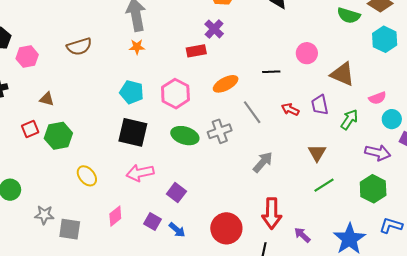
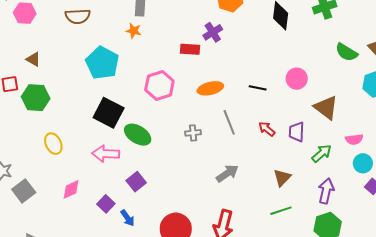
cyan pentagon: (132, 92) -> (102, 63), moved, size x1.4
gray cross: (220, 131) -> (193, 133), size x0.7
green ellipse: (185, 136) -> (138, 135), moved
purple arrow: (378, 153) -> (326, 191), moved, turned -105
gray square: (70, 229) -> (24, 191), turned 30

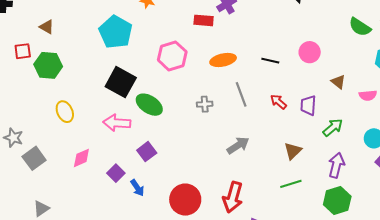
brown triangle: (326, 108) -> (338, 82), size x0.6
pink semicircle: (354, 139) -> (368, 95), moved

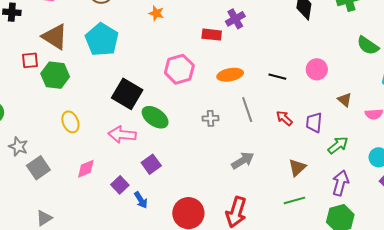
brown triangle: (47, 27) -> (55, 37), size x1.8
cyan pentagon: (116, 32) -> (102, 40), moved

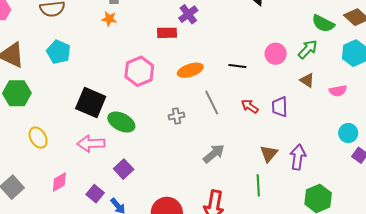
cyan pentagon: (102, 40) -> (59, 52), size x0.7
green arrow: (338, 145) -> (308, 49), moved
purple arrow: (340, 183) -> (298, 157), moved
green line: (294, 200) -> (258, 185), moved, turned -70

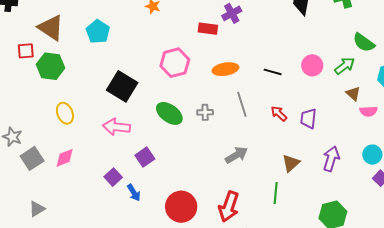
brown triangle: (307, 80) -> (353, 94), moved
green ellipse: (121, 122) -> (169, 113), moved
purple arrow: (298, 157) -> (331, 159), moved
pink diamond: (59, 182) -> (65, 158), moved

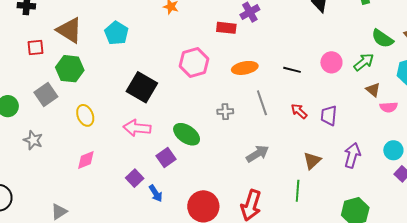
red square: (26, 51) -> (36, 48), moved
green ellipse: (169, 113) -> (187, 134), moved
gray square: (32, 158) -> (46, 94), moved

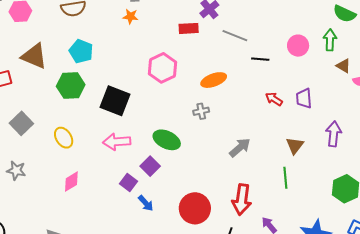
green arrow: (364, 62) -> (330, 40), turned -40
orange ellipse: (245, 68) -> (214, 80), moved
green hexagon: (70, 69) -> (71, 86), moved
gray line: (262, 103) -> (235, 36), moved, turned -40
purple square: (135, 178) -> (128, 183), moved

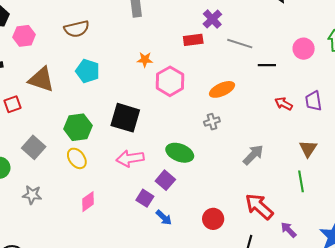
orange star: (131, 16) -> (145, 60), moved
green hexagon: (71, 86) -> (78, 127), moved
red arrow: (242, 200) -> (259, 206), turned 128
red circle: (195, 208) -> (213, 219), size x0.7

